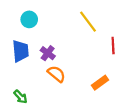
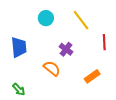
cyan circle: (29, 19) -> (46, 18), moved
purple cross: (48, 53) -> (66, 49), moved

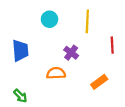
yellow line: (81, 20) -> (87, 21), turned 40
orange semicircle: (52, 68) -> (56, 73), turned -42

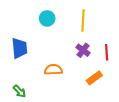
red line: (112, 45) -> (107, 52), moved
purple cross: (71, 53) -> (83, 50), moved

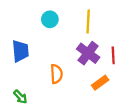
purple cross: (83, 50) -> (88, 53), size x1.5
orange semicircle: (53, 70) -> (56, 74), turned 90

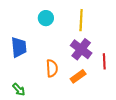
red line: (113, 55) -> (104, 61), moved
orange rectangle: (100, 83) -> (78, 76), moved

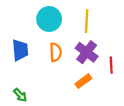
cyan circle: (46, 18) -> (49, 19), size x1.5
orange semicircle: (52, 68) -> (56, 52), moved

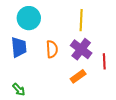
cyan circle: (49, 19) -> (29, 18), moved

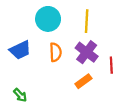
cyan circle: (29, 18) -> (48, 19), moved
blue trapezoid: (19, 47) -> (20, 50), turned 70

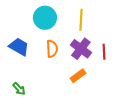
blue trapezoid: (20, 50) -> (19, 47), turned -125
red line: (111, 65) -> (104, 52), moved

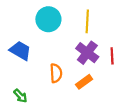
orange semicircle: (52, 49) -> (56, 73), moved

